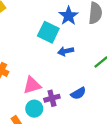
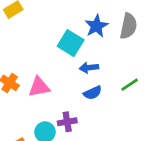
pink triangle: (32, 85) -> (39, 87), moved
blue semicircle: (78, 93) -> (93, 93), moved

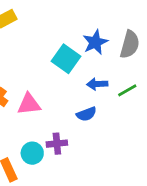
blue arrow: (89, 68) -> (97, 84), moved
green line: (130, 85) -> (127, 90), moved

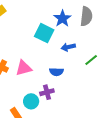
green line: (127, 90) -> (91, 60), moved
blue semicircle: (86, 114) -> (56, 72), moved, turned 32

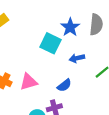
blue semicircle: (56, 72) -> (64, 85), turned -40

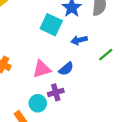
pink triangle: (29, 82) -> (42, 69), moved

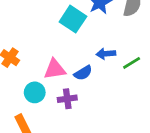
blue arrow: (79, 40) -> (106, 54), moved
cyan circle: (38, 103) -> (35, 92), moved

